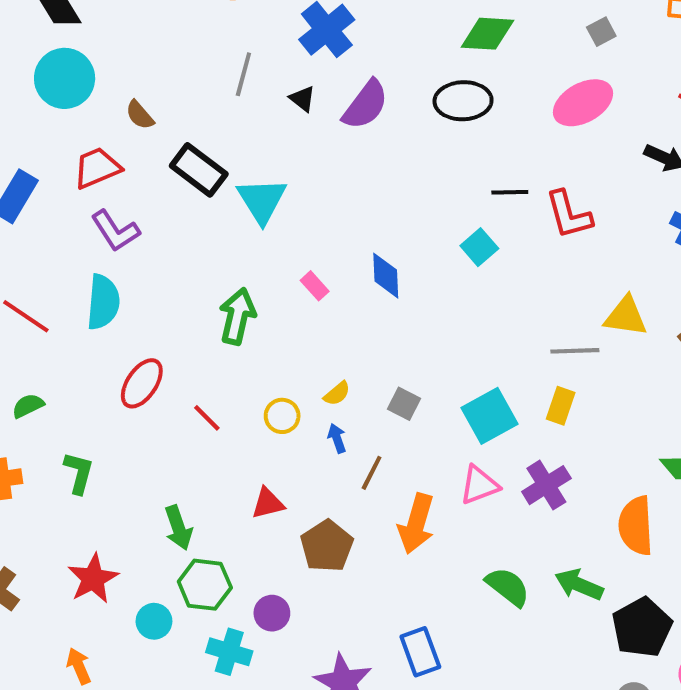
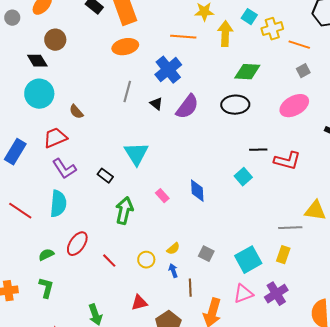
black rectangle: (199, 170) -> (105, 176), moved, size x0.6
red L-shape: (569, 215) -> (287, 161), turned -60
green semicircle: (28, 406) -> (46, 255), moved
brown line: (372, 473) -> (190, 288), turned -30

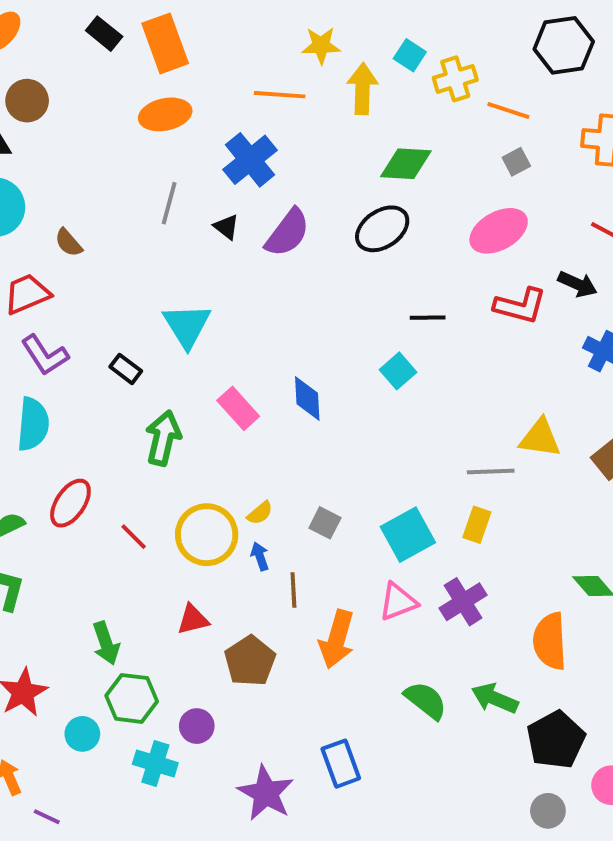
black ellipse: (235, 105) -> (382, 229), turned -32
red L-shape: (287, 161) -> (520, 306), moved
pink rectangle: (162, 196) -> (238, 408), size x1.5
yellow circle: (146, 260) -> (207, 535), size x1.8

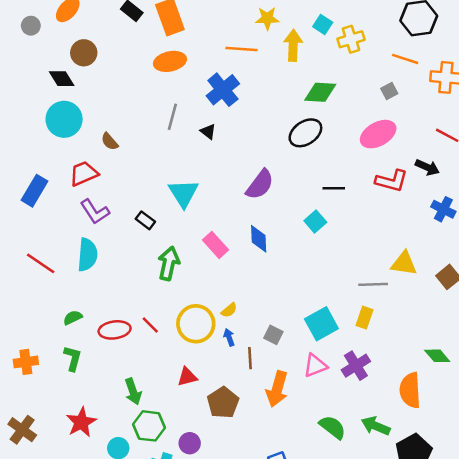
orange line: (508, 110) -> (405, 59), moved
purple semicircle: (288, 233) -> (260, 185), moved
red ellipse: (70, 503) -> (115, 330), moved, turned 48
gray square: (325, 523) -> (273, 335), moved

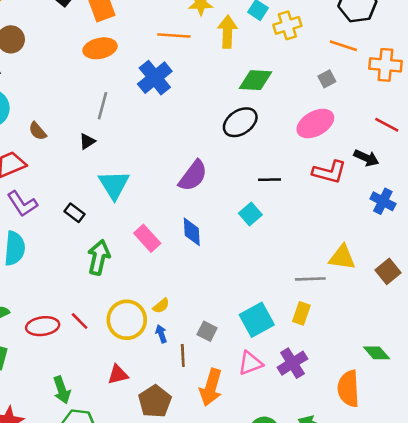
black triangle: (208, 132) -> (87, 141), moved, turned 49

